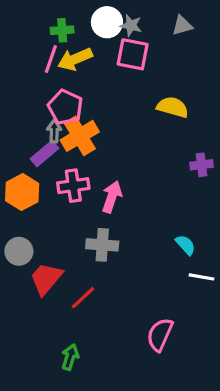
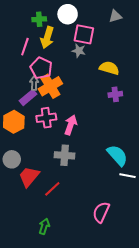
gray star: (131, 25) -> (79, 51), moved
pink line: (51, 59) -> (25, 47), moved
yellow arrow: (75, 59) -> (47, 38), turned -50
purple cross: (201, 165) -> (115, 94), moved
cyan semicircle: (185, 245) -> (117, 155), size x1.6

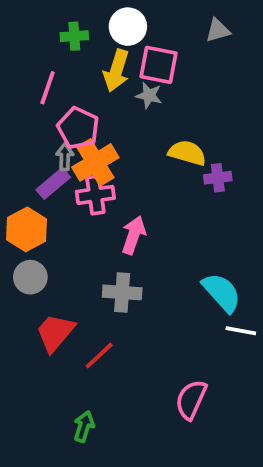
yellow arrow: (47, 38) -> (116, 71), moved
yellow semicircle: (109, 68) -> (187, 153), moved
pink cross: (46, 118) -> (95, 195), moved
gray circle: (12, 159) -> (30, 277), moved

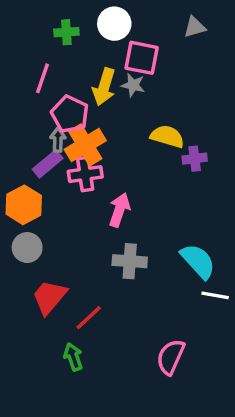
yellow arrow: (116, 71) -> (104, 87), moved
gray cross: (122, 292) -> (130, 261), moved
green arrow: (84, 426) -> (73, 357), moved, turned -36

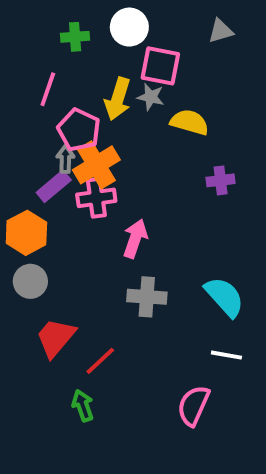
yellow semicircle: (167, 136) -> (190, 122), moved
white line: (215, 295) -> (226, 355), moved

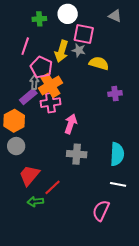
gray triangle: (221, 31) -> (115, 16), turned 40
cyan semicircle: (224, 297) -> (117, 154), turned 45
green arrow: (83, 406) -> (35, 202), moved, turned -77

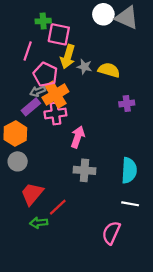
white circle: (68, 14) -> (103, 14), moved
gray triangle: (115, 16) -> (127, 18), size x1.6
pink square: (84, 34) -> (59, 34), moved
gray star: (79, 50) -> (84, 67), moved
gray arrow: (34, 82) -> (38, 91), turned -112

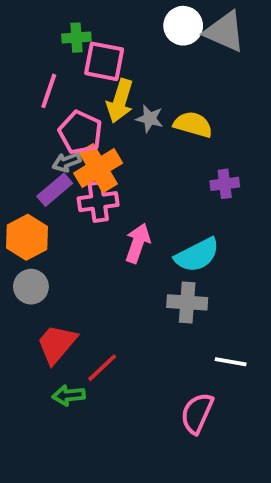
gray cross: (84, 170) -> (187, 302), moved
cyan semicircle: (129, 170) -> (197, 255), moved, turned 60

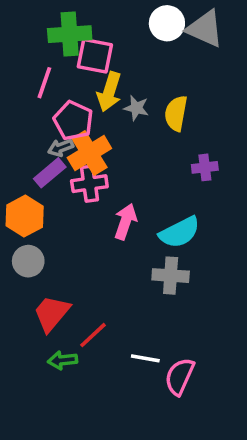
green cross: (76, 38) -> (70, 34), size x1.6
yellow semicircle: (193, 125) -> (176, 113), turned -96
white line: (231, 362) -> (145, 358), moved

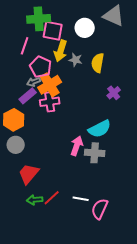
white circle: (167, 23) -> (85, 28), moved
purple cross: (205, 167) -> (114, 93), turned -32
pink arrow: (126, 221) -> (77, 146), moved
red line: (93, 335) -> (52, 198), moved

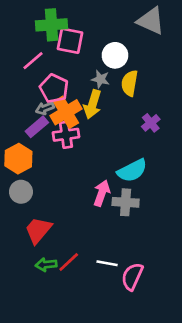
white circle: (85, 28) -> (115, 55), moved
pink line: (25, 46) -> (33, 61), turned 30
yellow arrow: (61, 51) -> (92, 104), moved

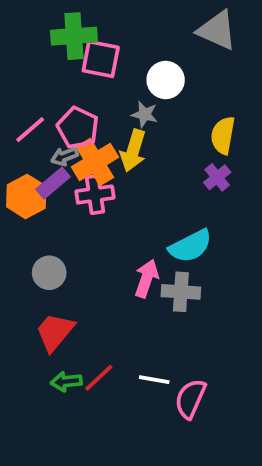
pink line: (33, 61) -> (30, 130), moved
yellow semicircle: (130, 83) -> (223, 135), moved
orange hexagon: (18, 159) -> (26, 196), moved
gray circle: (21, 192) -> (49, 273), moved

